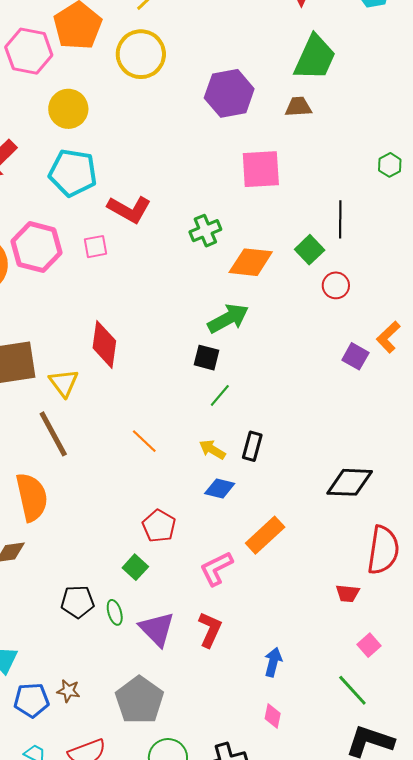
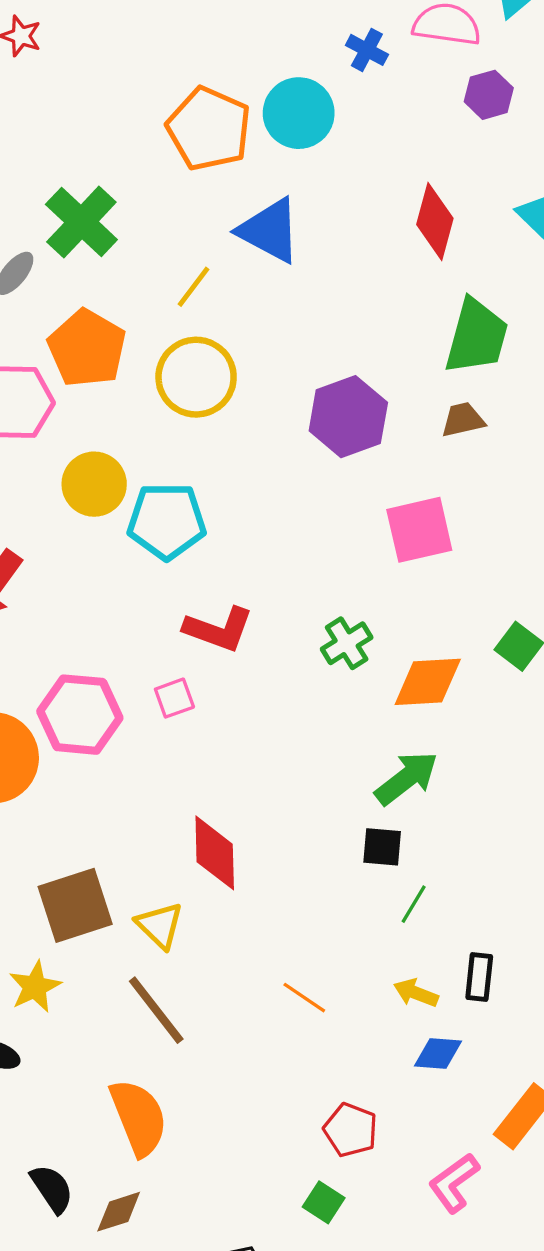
cyan pentagon: (73, 173) -> (167, 521), moved

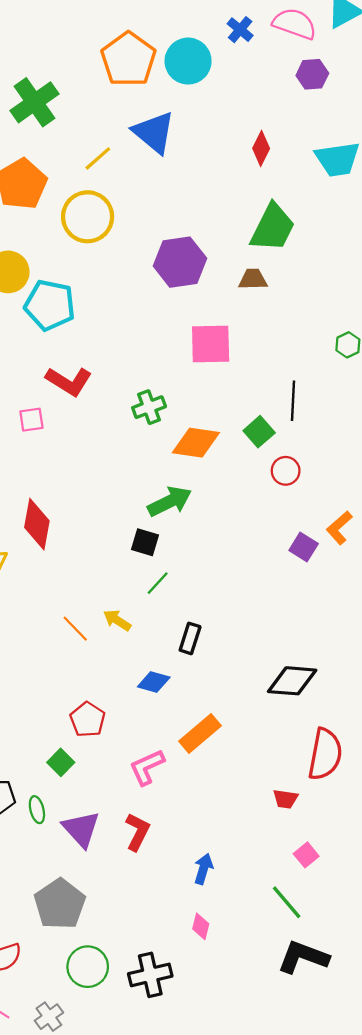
red diamond: (435, 221) -> (261, 148), size x0.7
yellow arrow: (416, 993) -> (117, 620), moved

